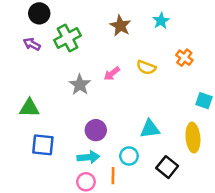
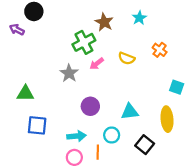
green cross: (68, 38) -> (84, 42), moved
purple arrow: (32, 44) -> (17, 30), moved
purple circle: (96, 130) -> (90, 106), moved

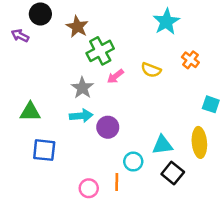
cyan star: (139, 18) -> (166, 22), size x1.5
brown star: (104, 22) -> (77, 27), moved
cyan triangle: (130, 112) -> (162, 145), moved
cyan arrow: (76, 136) -> (81, 116), moved

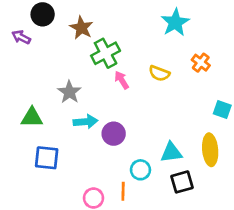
pink arrow: (115, 76) -> (122, 80), turned 96
gray star: (82, 88) -> (69, 92), moved
black square: (173, 173) -> (182, 182), turned 35

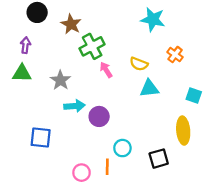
cyan star: (175, 22) -> (153, 19), turned -30
purple arrow: (21, 37) -> (25, 45), moved, turned 70
green triangle: (32, 118) -> (22, 73), moved
cyan triangle: (171, 152) -> (149, 88), moved

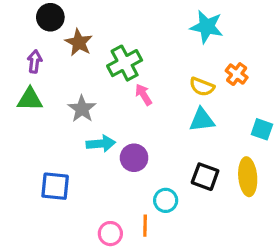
brown star: (71, 24) -> (79, 42), moved
yellow semicircle: (139, 64) -> (202, 87), moved
black square: (159, 159) -> (205, 177), moved, turned 36

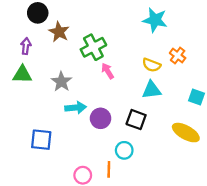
black square: (205, 177) -> (136, 120), moved
yellow ellipse: (248, 177) -> (186, 133), turned -56

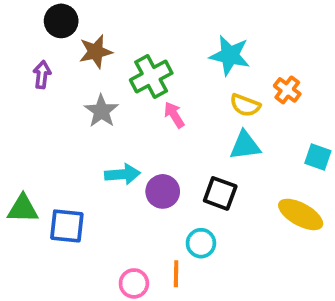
cyan star: (155, 20) -> (230, 55), moved
brown star: (59, 32) -> (96, 52), turned 30
green triangle: (22, 74) -> (23, 209), moved
gray star: (61, 82) -> (101, 111), moved

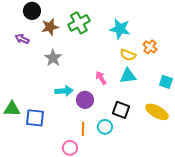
purple arrow: (42, 75) -> (22, 39), turned -72
green cross: (151, 77) -> (79, 23), moved
pink arrow: (174, 115) -> (101, 78), moved
black square: (220, 193) -> (121, 110), moved
orange line: (176, 274) -> (83, 129), moved

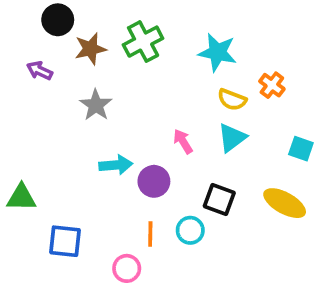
cyan triangle: (128, 76) -> (232, 138), turned -30
blue square: (35, 118) -> (65, 241), moved

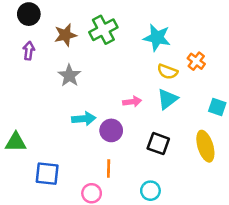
black circle: (58, 20) -> (29, 14), moved
purple arrow: (40, 71) -> (29, 51), turned 72
pink arrow: (183, 141) -> (132, 102), turned 114
yellow ellipse: (285, 203) -> (205, 146), turned 44
cyan circle: (190, 230) -> (150, 191), moved

